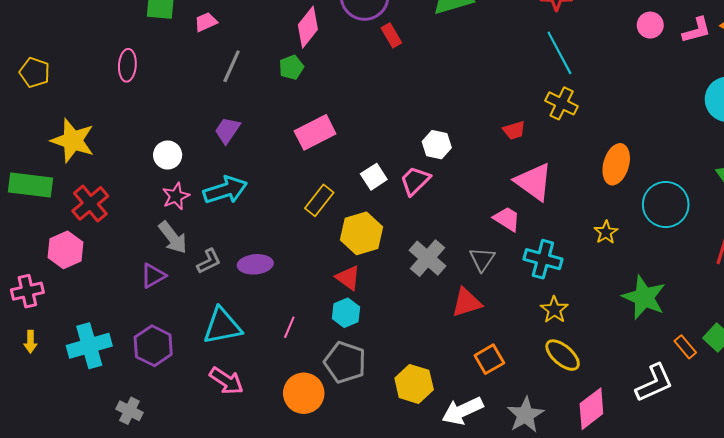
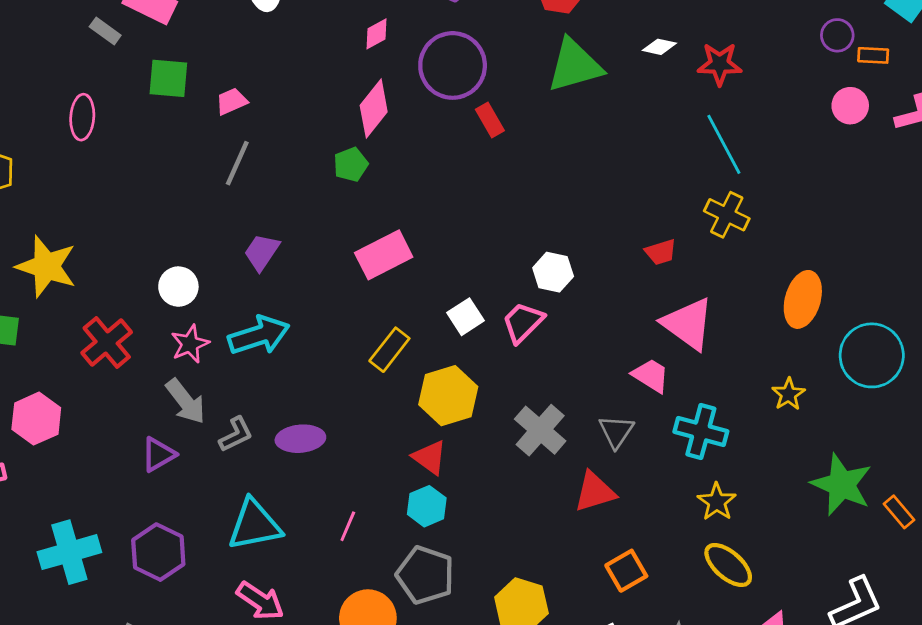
pink ellipse: (127, 65) -> (82, 117), moved
gray line: (232, 66) -> (237, 163), moved
red cross: (90, 203) -> (107, 342), moved
orange rectangle: (685, 347) -> (899, 512), moved

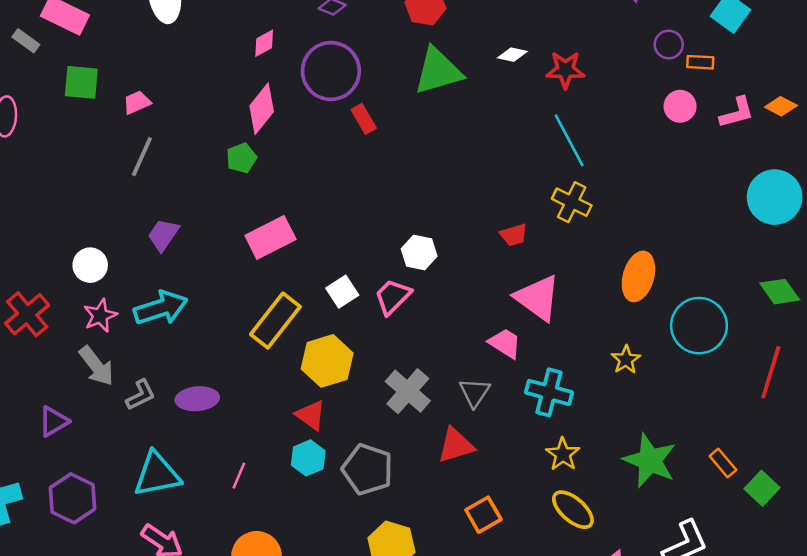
yellow rectangle: (389, 350) -> (275, 321), size x1.4
purple triangle: (158, 454) -> (54, 421), moved
green star: (842, 485) -> (650, 460), moved
gray pentagon: (425, 575) -> (367, 469), moved

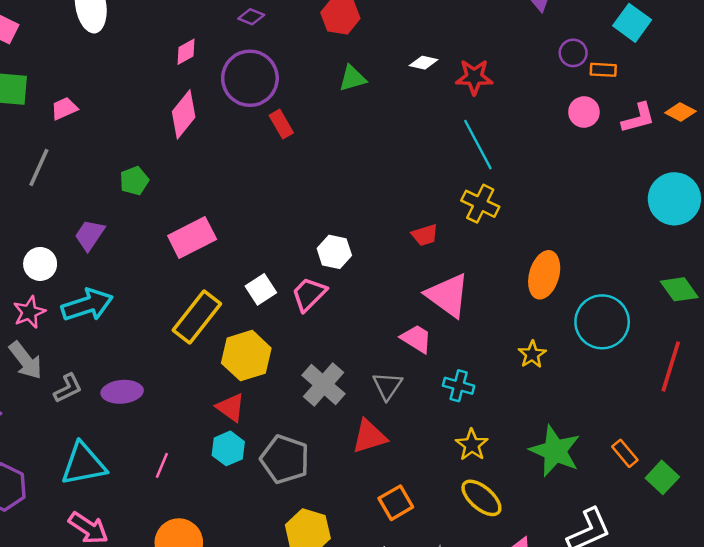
green triangle: (438, 71) -> (352, 78), size x0.6
gray line: (142, 157) -> (39, 167), moved
green pentagon: (241, 158) -> (134, 181), moved
white circle: (90, 265) -> (40, 264), moved
cyan cross: (549, 392) -> (459, 386), size x0.7

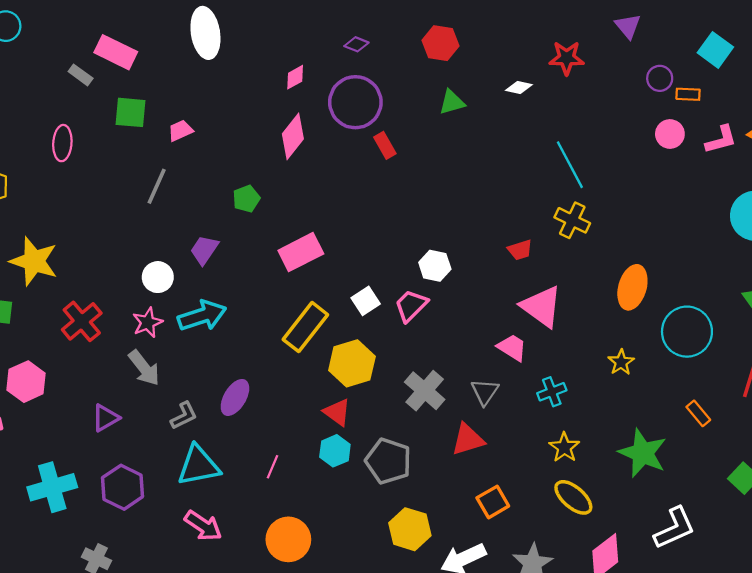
red star: (474, 77) -> (567, 58), moved
cyan cross: (459, 386) -> (552, 392), turned -36
gray L-shape: (68, 388) -> (184, 416), moved
purple ellipse: (122, 392) -> (235, 397), turned -54
orange rectangle: (625, 453) -> (698, 413), moved

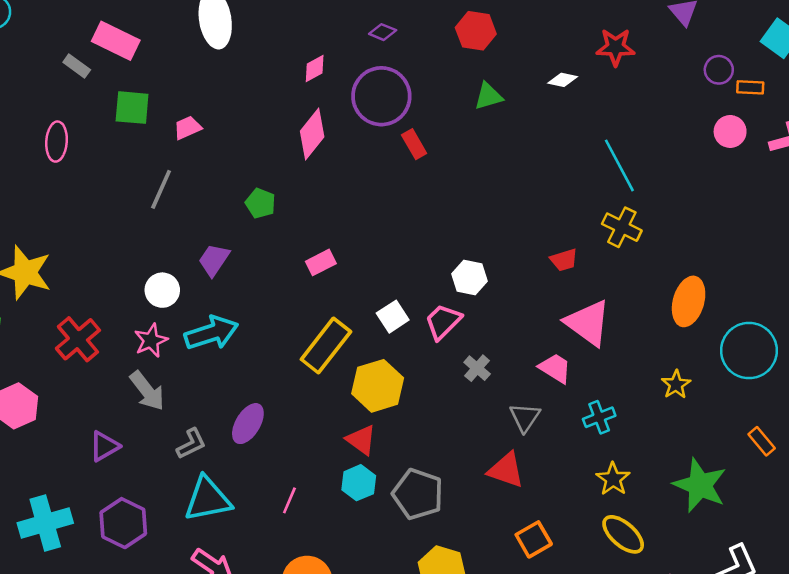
green pentagon: (246, 199) -> (260, 203), turned -30
pink rectangle: (301, 252) -> (321, 262), size x0.6
gray cross: (425, 391) -> (477, 368), moved, size x0.6
red triangle: (468, 439) -> (506, 470), turned 36

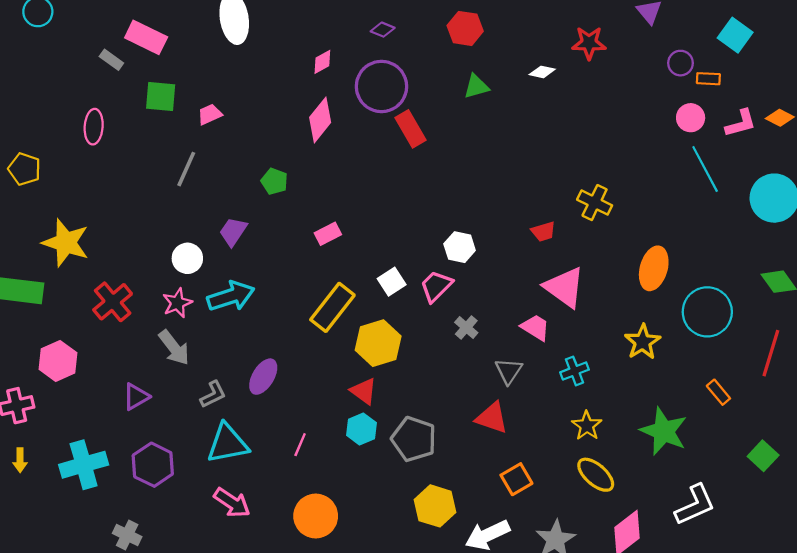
red rectangle: (414, 144) -> (411, 129), size x1.4
cyan line: (619, 165) -> (705, 169), moved
yellow star: (676, 385) -> (643, 342), size x1.4

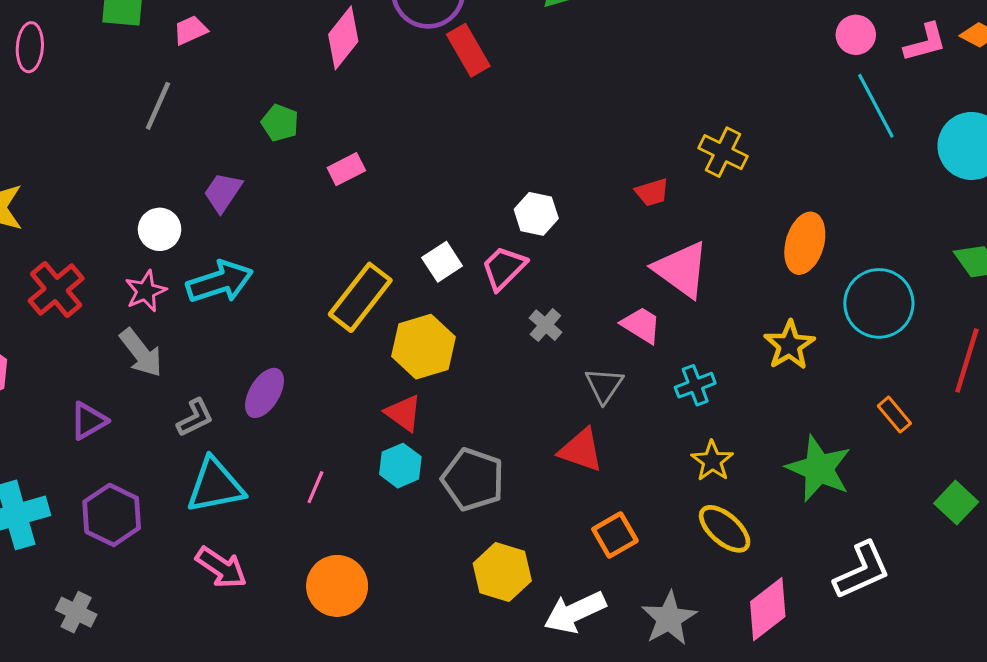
pink rectangle: (328, 234) -> (346, 169), moved

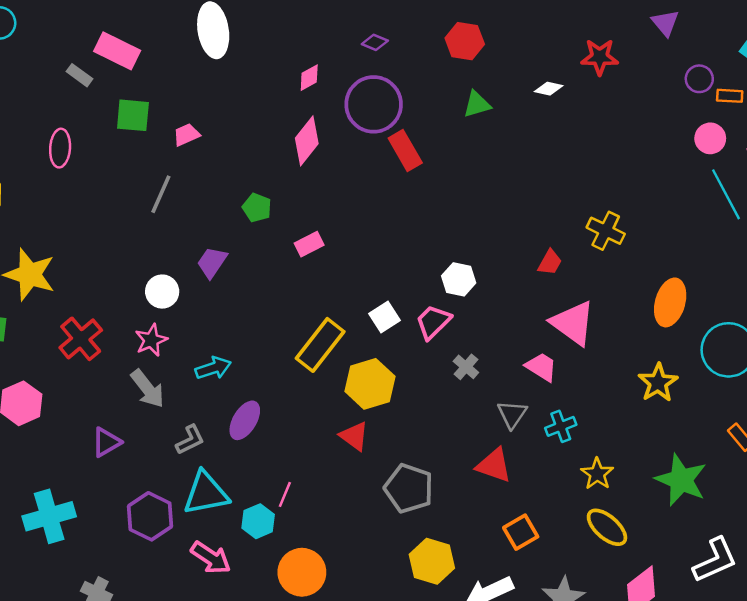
red trapezoid: (652, 192) -> (550, 262), turned -44
cyan arrow: (220, 282) -> (213, 368), moved, size x0.7
cyan cross: (695, 385) -> (561, 426), moved
cyan hexagon: (400, 466) -> (258, 521), moved
purple hexagon: (112, 515) -> (150, 516), moved

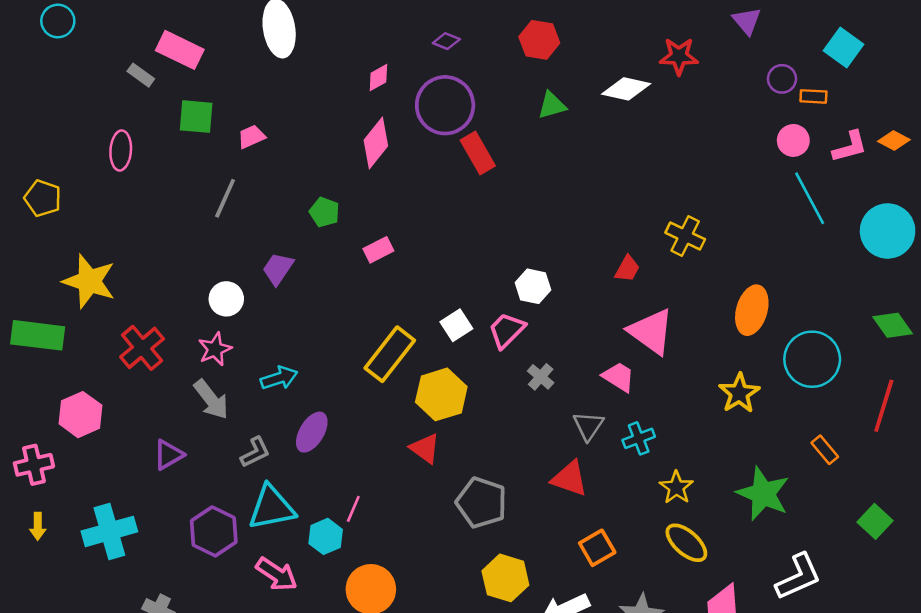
white diamond: (549, 89) -> (626, 89), size x1.6

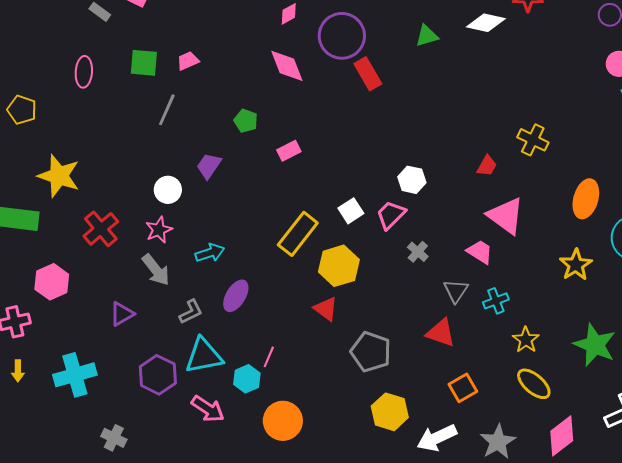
green square: (196, 117) -> (144, 63), moved
pink diamond: (376, 143) -> (287, 66), turned -60

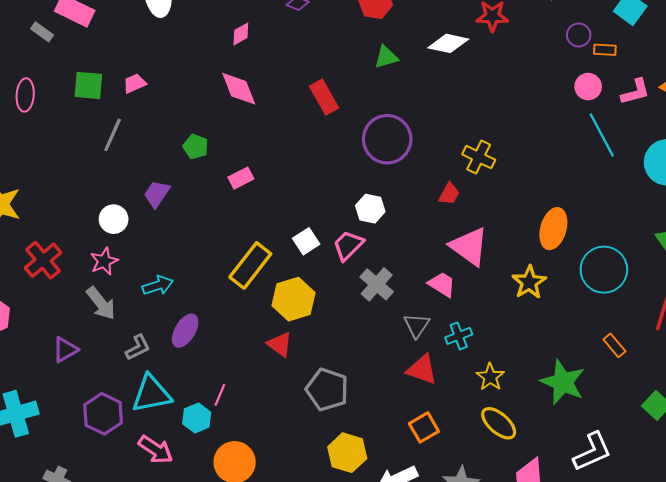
purple circle: (342, 36) -> (387, 139), moved
yellow cross: (533, 140) -> (479, 157), moved
gray cross: (418, 252) -> (377, 284), size x1.5
yellow star: (576, 265) -> (529, 282), moved
red triangle: (441, 333) -> (422, 370), moved

